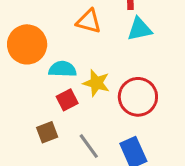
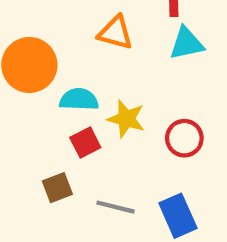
red circle: (138, 97) -> (184, 138), size x0.7
gray line: (89, 146) -> (115, 207), turned -40

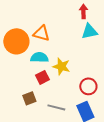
orange triangle: (115, 33) -> (41, 33), moved
red circle: (184, 138) -> (88, 86), moved

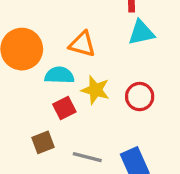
orange triangle: (41, 33) -> (82, 44), moved
red circle: (88, 86) -> (140, 97), moved

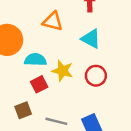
cyan triangle: (141, 33) -> (91, 39), moved, turned 40
orange triangle: (82, 44) -> (53, 21), moved

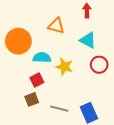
red circle: (96, 76) -> (99, 65), moved
red square: (39, 84) -> (37, 80), moved

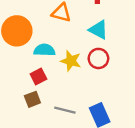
red circle: (99, 65) -> (98, 58), moved

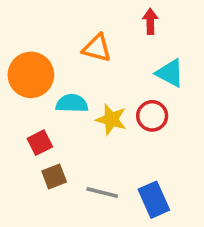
cyan triangle: (98, 30) -> (170, 73), moved
red square: (38, 76) -> (40, 143), moved

